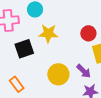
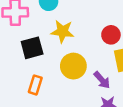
yellow circle: (58, 74) -> (73, 66), moved
orange rectangle: (17, 84) -> (35, 85), moved, turned 49

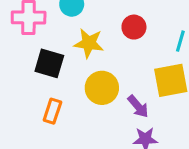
red circle: (111, 35) -> (134, 27), moved
black square: (32, 48) -> (49, 63), turned 30

